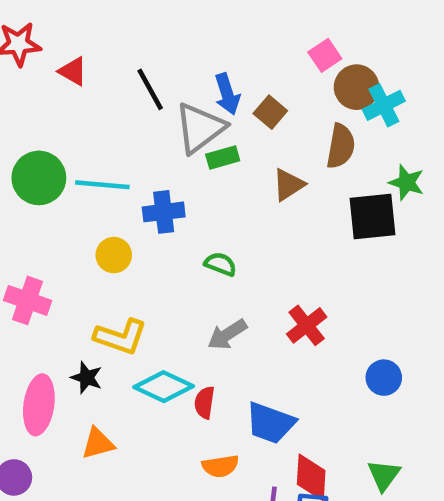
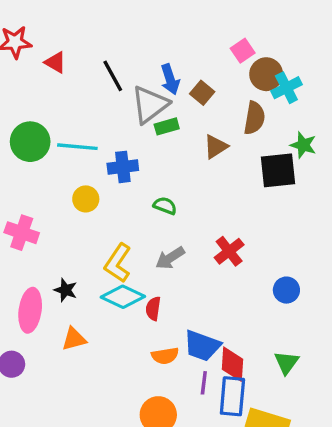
yellow L-shape: (121, 337) -> (118, 263), moved, turned 105
blue trapezoid: (270, 423) -> (202, 346), moved

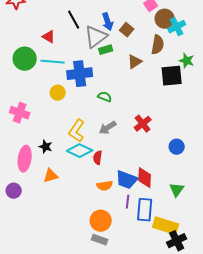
red triangle: (55, 62) -> (49, 37), moved
blue cross: (123, 167) -> (80, 74), size x1.4
red diamond: (232, 364) -> (145, 178), moved

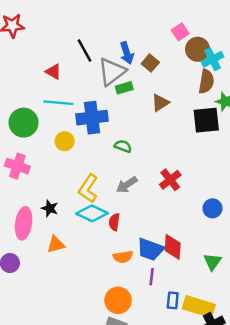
brown semicircle: (158, 45) -> (206, 82), moved
green circle: (25, 59) -> (24, 123), moved
blue rectangle: (145, 210) -> (173, 300), moved, size x0.6

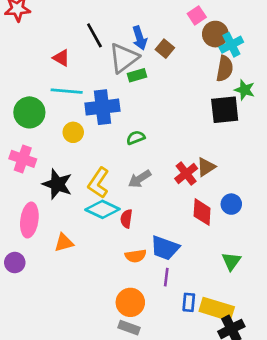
brown triangle: (160, 103) -> (206, 167), moved
green semicircle: (123, 146) -> (136, 138), turned -42
black star: (50, 208) -> (57, 184), moved, size x1.6
red diamond: (173, 247) -> (202, 212), moved

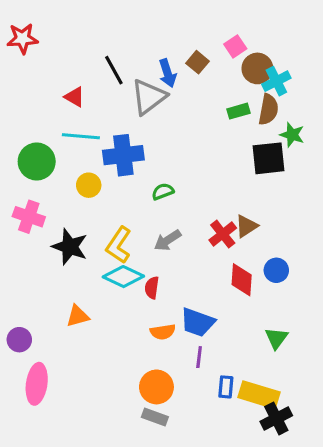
brown square: (165, 49) -> (197, 62), moved
green rectangle: (137, 75) -> (238, 111), moved
pink ellipse: (29, 220) -> (37, 384), moved

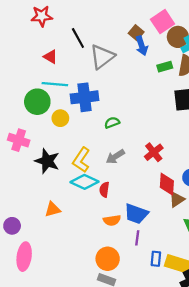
red star: (22, 39) -> (42, 16), moved
pink square: (235, 46) -> (162, 22), size x1.5
blue arrow: (168, 73) -> (142, 46), moved
green circle: (37, 162) -> (37, 102), moved
brown triangle: (246, 226) -> (177, 199), moved

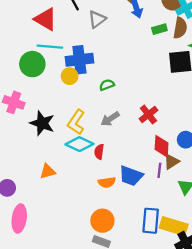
red triangle: (50, 57) -> (46, 19), size x1.6
gray triangle: (102, 57) -> (97, 19), size x0.7
yellow circle: (60, 118) -> (70, 76), moved
purple line: (137, 238) -> (159, 170), moved
blue rectangle: (156, 259) -> (151, 221), size x1.6

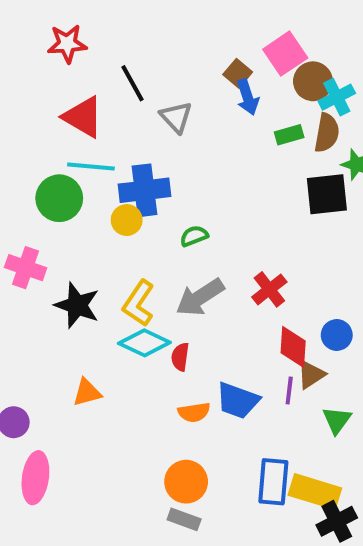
gray triangle: (97, 19) -> (176, 117), turned -36
gray arrow: (110, 119) -> (200, 297), size x1.4

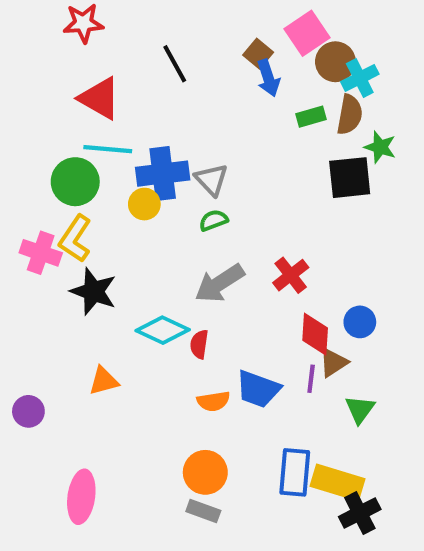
black line: (133, 83) -> (175, 64), moved
gray triangle: (176, 117) -> (211, 180), moved
yellow L-shape: (139, 303) -> (75, 239), moved
pink ellipse: (35, 478) -> (81, 497), moved

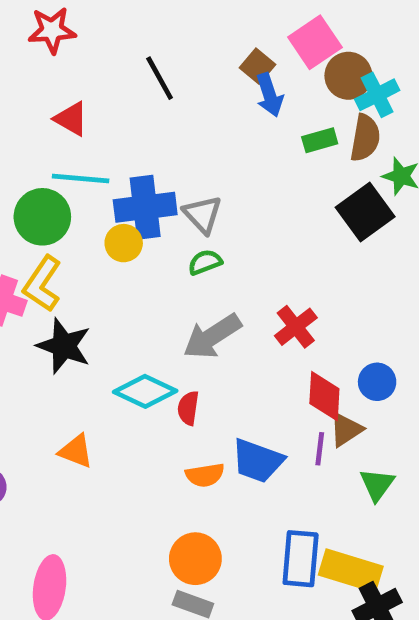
red triangle: (100, 98) -> (71, 119), size x0.7
black square: (350, 178) -> (365, 212), turned -30
orange triangle: (104, 381) -> (76, 451), turned 36

